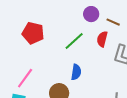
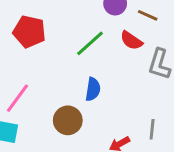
red semicircle: (102, 39) -> (131, 40), turned -70

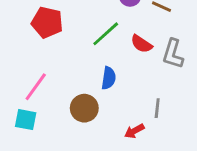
red semicircle: (131, 40) -> (141, 44), moved
gray line: (152, 129) -> (157, 108), moved

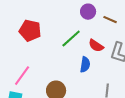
blue semicircle: (109, 78) -> (85, 65), moved

